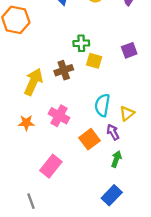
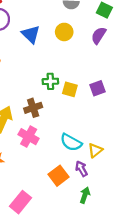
yellow square: (94, 61) -> (70, 89), moved
cyan semicircle: (102, 105) -> (71, 142), turned -70
pink cross: (59, 116) -> (29, 137), moved

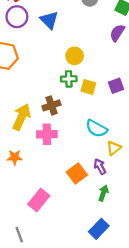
yellow circle: (64, 32) -> (75, 56), moved
blue triangle: (31, 34) -> (49, 20), moved
pink cross: (29, 137) -> (47, 134), turned -30
cyan semicircle: (71, 142) -> (96, 128), moved

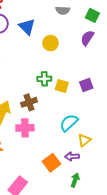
yellow circle: (75, 56) -> (50, 43), moved
cyan semicircle: (96, 128) -> (69, 123), turned 108
purple arrow: (100, 167) -> (72, 157), turned -64

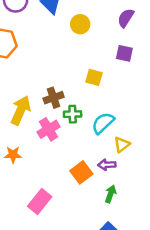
green cross: (44, 79) -> (73, 114), moved
purple square: (86, 85) -> (124, 53), moved, turned 32
pink cross: (25, 128) -> (48, 129), turned -30

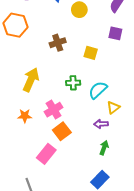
brown cross: (54, 98) -> (58, 43), moved
pink cross: (48, 129) -> (54, 110), moved
orange square: (81, 172) -> (62, 131), moved

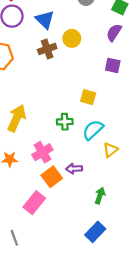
brown cross: (58, 43) -> (47, 49), moved
yellow square: (91, 53) -> (88, 97), moved
purple arrow: (101, 124) -> (74, 169), moved

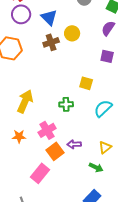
cyan semicircle: (93, 130) -> (103, 108), moved
yellow triangle: (110, 150) -> (105, 147), moved
green arrow: (100, 196) -> (96, 167), turned 96

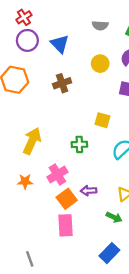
yellow circle: (72, 33) -> (100, 64), moved
brown cross: (51, 42) -> (62, 83), moved
pink rectangle: (40, 173) -> (66, 225), moved, turned -42

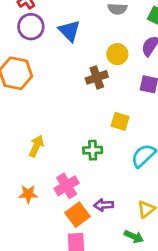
brown cross: (62, 83) -> (97, 77), moved
yellow arrow: (32, 141) -> (36, 146), size x0.7

